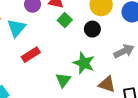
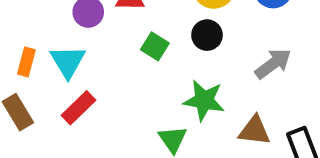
green square: (65, 20) -> (155, 46), moved
red rectangle: (31, 55) -> (79, 108), moved

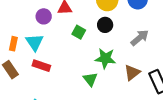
red rectangle: (79, 108) -> (41, 66), turned 66
brown triangle: (255, 131) -> (132, 73), turned -42

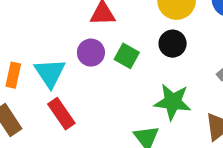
purple circle: (44, 16) -> (91, 53), moved
red rectangle: (41, 66) -> (61, 114), turned 36

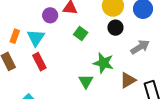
black circle: (173, 44) -> (115, 28), moved
purple circle: (91, 53) -> (50, 15), moved

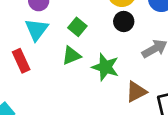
cyan triangle: (36, 38) -> (37, 30), moved
green triangle: (86, 81) -> (71, 56), moved, turned 35

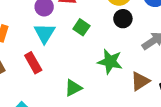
green triangle: (71, 56) -> (73, 88), moved

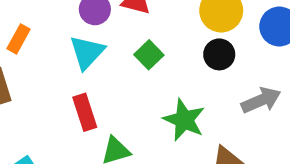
red rectangle: (33, 63) -> (85, 112), moved

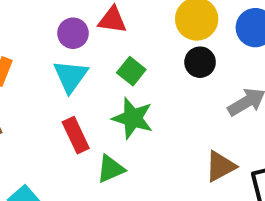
green star: (184, 120) -> (133, 118), moved

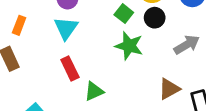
green square: (131, 71) -> (124, 14), moved
green star: (133, 118) -> (129, 46), moved

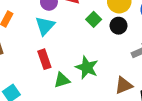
green star: (129, 46) -> (87, 68), moved

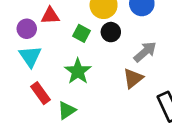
green star: (87, 68) -> (78, 71), moved, turned 30
brown triangle: (124, 85) -> (133, 78), moved

